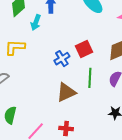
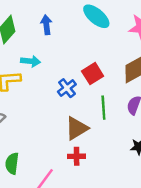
cyan arrow: (36, 22) -> (30, 61), moved, turned -98
red cross: (66, 129) -> (77, 156), moved

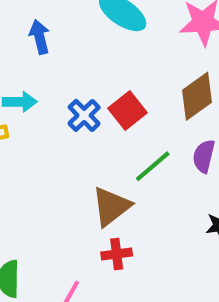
blue cross: (67, 88) -> (84, 115), moved
green line: (103, 108) -> (153, 166), turned 60

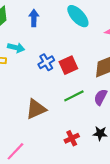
brown triangle: (111, 206) -> (36, 109), moved
red cross: (117, 254) -> (72, 138), moved, turned -32

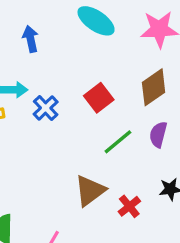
blue cross: (46, 62) -> (46, 108), moved
brown triangle: (36, 109) -> (90, 191), moved

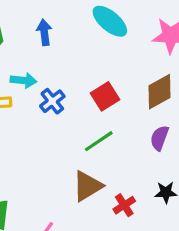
green line: (118, 142) -> (99, 141), moved

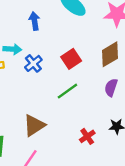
blue arrow: (44, 32) -> (34, 21), moved
brown triangle: (87, 186) -> (34, 125), moved

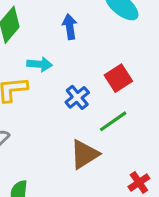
blue cross: (33, 63) -> (77, 97), moved
brown triangle: (34, 125) -> (84, 154), moved

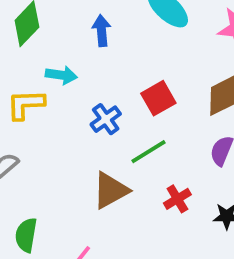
red cross: (139, 182) -> (177, 199), moved

